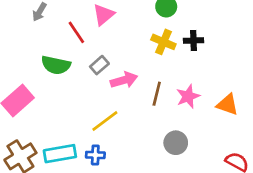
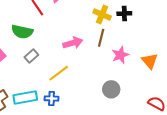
gray rectangle: (99, 65) -> (31, 56), moved
brown line: (157, 94) -> (101, 38), moved
orange triangle: (228, 105) -> (150, 61), turned 30

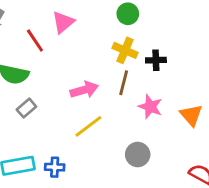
black cross: (124, 13) -> (156, 60), moved
pink star: (120, 55) -> (150, 107), turned -30
yellow line: (59, 73) -> (88, 126), moved

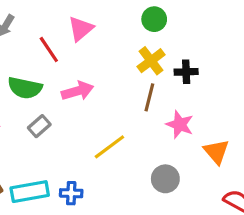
yellow cross: (125, 50) -> (151, 61), turned 30
pink arrow: (84, 90) -> (78, 91), moved
orange triangle: (191, 115) -> (216, 152), moved

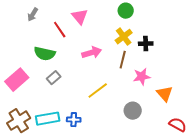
pink triangle: (81, 29) -> (80, 17), turned -30
pink arrow: (78, 91) -> (92, 53), moved
pink star: (180, 125) -> (142, 77), turned -30

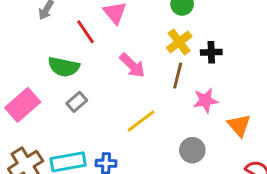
pink arrow: (92, 53) -> (132, 65), turned 60

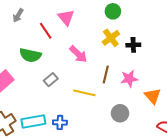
brown line: (178, 76) -> (106, 75), moved
gray rectangle: (77, 102) -> (51, 80), moved
yellow line: (141, 121) -> (84, 93), turned 50

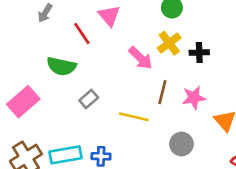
pink arrow: (78, 54) -> (141, 58), moved

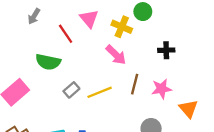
yellow cross: (169, 43) -> (122, 27), moved, turned -30
yellow line: (134, 117) -> (100, 92), moved, turned -35

